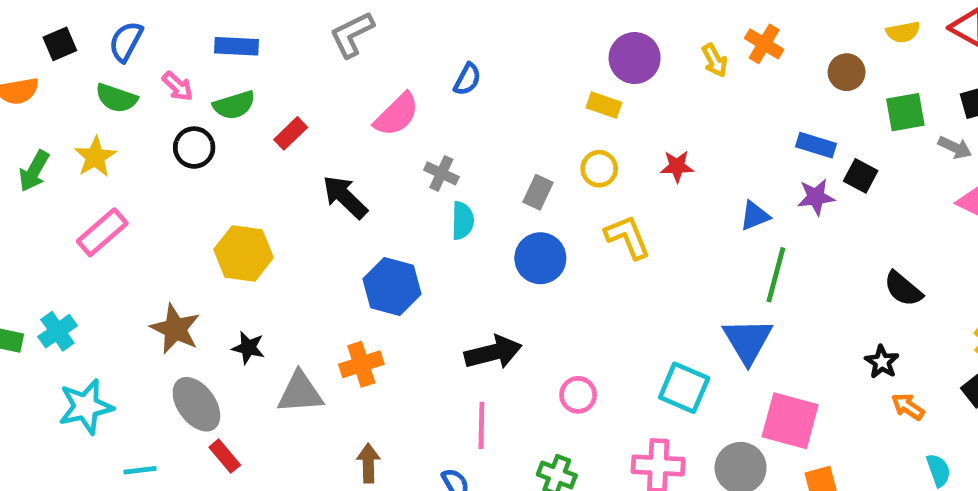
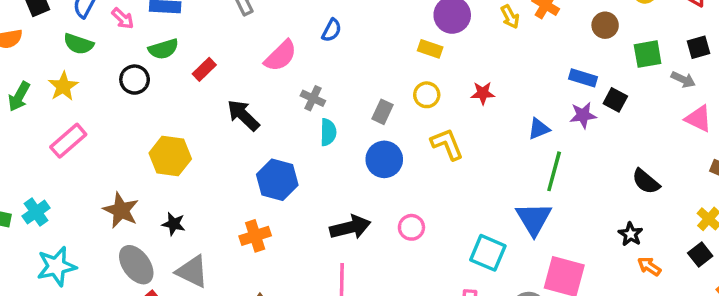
pink arrow: (178, 86) -> (123, 18), moved
gray triangle: (300, 392) -> (192, 271), moved, turned 30
pink circle: (578, 395) -> (411, 227), moved

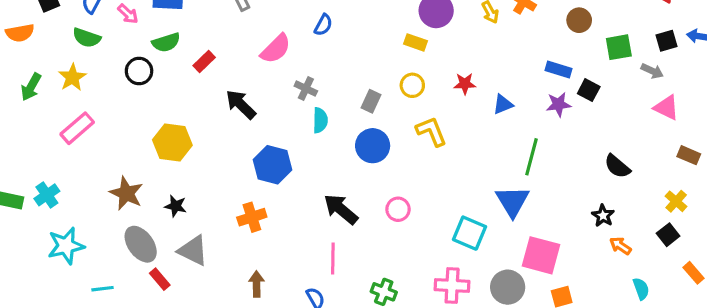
blue triangle: (539, 129) -> (503, 104), moved
black arrow: (350, 227) -> (341, 209), turned -126

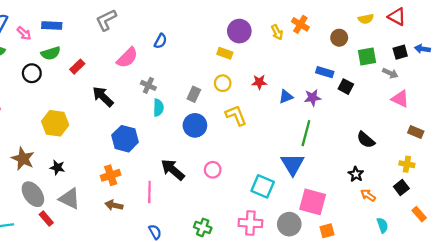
purple star: (558, 104) -> (313, 98), moved
yellow cross: (676, 201) -> (407, 164), turned -32
pink line: (333, 258) -> (149, 192), moved
brown arrow: (257, 284) -> (114, 205), moved, turned -77

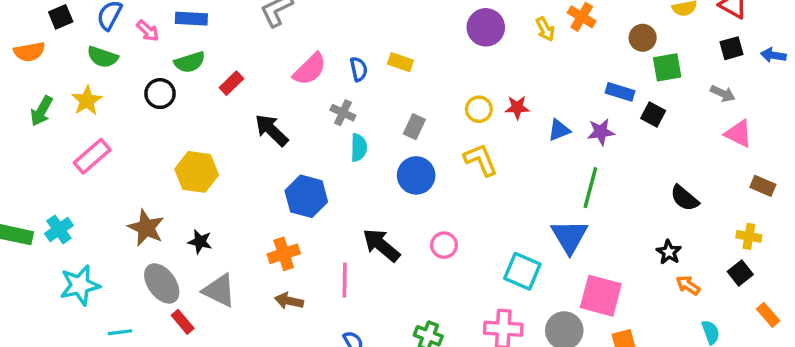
blue semicircle: (161, 41) -> (359, 69), moved, turned -40
black square: (400, 52) -> (732, 48), moved
yellow rectangle: (225, 53) -> (400, 62), moved
green square: (367, 57) -> (667, 67), moved
yellow circle: (223, 83) -> (479, 109), moved

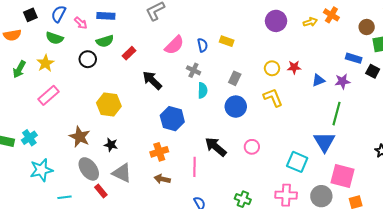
yellow arrow: (545, 29) -> (310, 22), turned -80

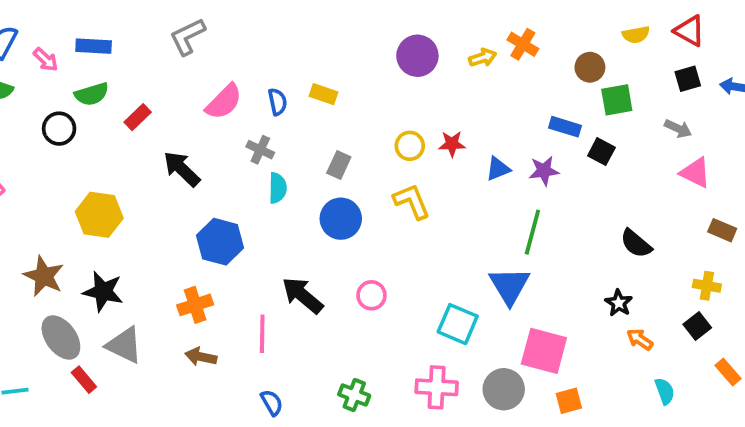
black star: (111, 145) -> (103, 291), size x1.5

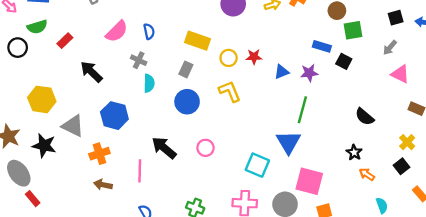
yellow rectangle: (324, 94) -> (197, 41), moved, size x1.5
gray arrow: (678, 129) -> (390, 48), turned 105
yellow cross: (707, 286) -> (407, 142), turned 35
gray triangle: (124, 345) -> (73, 126), moved

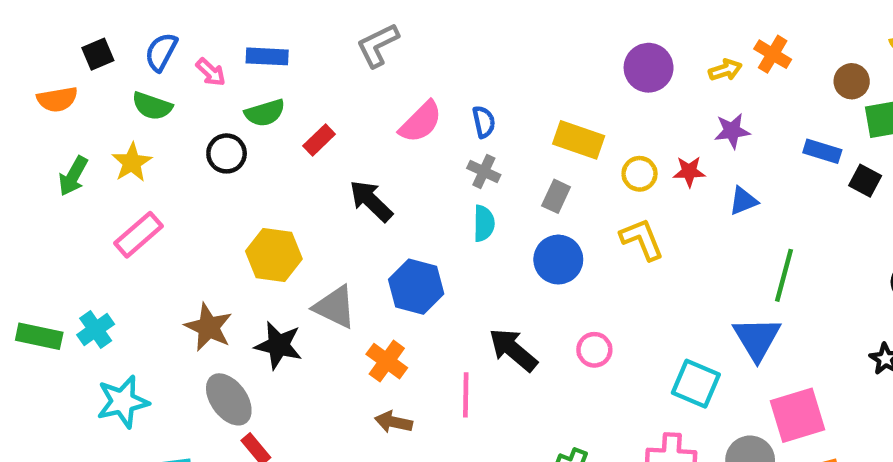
gray cross: (139, 60) -> (484, 172), moved
purple star: (309, 73) -> (732, 131), moved
orange cross: (99, 154) -> (387, 361), turned -36
pink square: (309, 181) -> (797, 415), turned -32

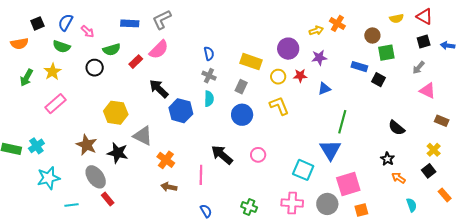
blue rectangle: (267, 56) -> (130, 23), moved
purple circle: (649, 68) -> (288, 49), moved
pink semicircle: (421, 122) -> (159, 50), moved
blue hexagon: (416, 287) -> (181, 111), moved

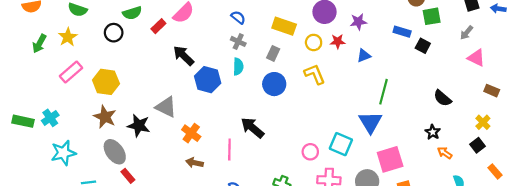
blue semicircle: (209, 54) -> (238, 17), turned -40
yellow hexagon: (116, 113) -> (106, 82), moved
pink circle: (258, 155) -> (310, 152), moved

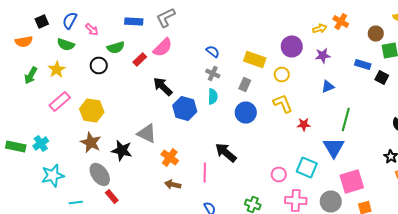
red star: (338, 41) -> (304, 124), moved

